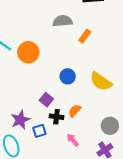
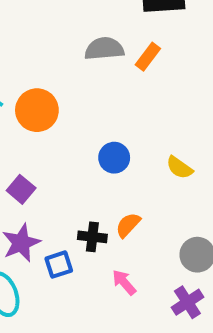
orange rectangle: (85, 36) -> (148, 57), moved
yellow semicircle: (101, 81) -> (180, 168), size x0.6
purple square: (46, 100) -> (21, 189), moved

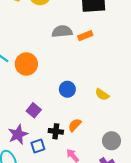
orange rectangle: (148, 57) -> (85, 36), turned 32
purple square: (21, 189) -> (34, 110), moved

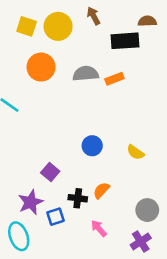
orange circle: (26, 64) -> (41, 67), moved

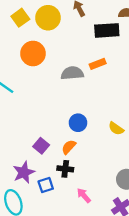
yellow square: (27, 26) -> (20, 18), turned 36
gray semicircle: (86, 74) -> (72, 73), moved
orange semicircle: (101, 190) -> (69, 147), moved

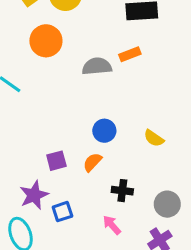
purple square: (41, 146) -> (56, 161), turned 35
black cross: (65, 169) -> (122, 191), moved

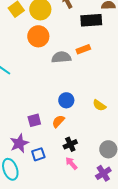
orange circle: (46, 41) -> (38, 36), moved
black cross: (122, 191) -> (70, 144), moved, turned -32

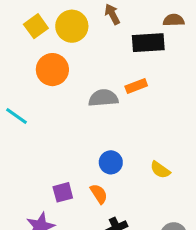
orange circle: (38, 36) -> (52, 70), moved
orange semicircle: (58, 121) -> (99, 194), turned 104

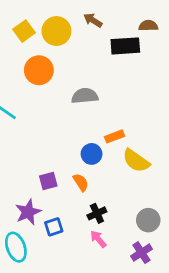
brown arrow: (112, 14) -> (93, 20), turned -30
orange rectangle: (136, 86) -> (114, 136), moved
yellow semicircle: (160, 170) -> (136, 161), size x1.5

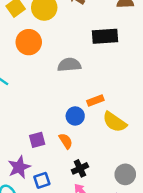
black rectangle: (125, 46) -> (105, 36), moved

